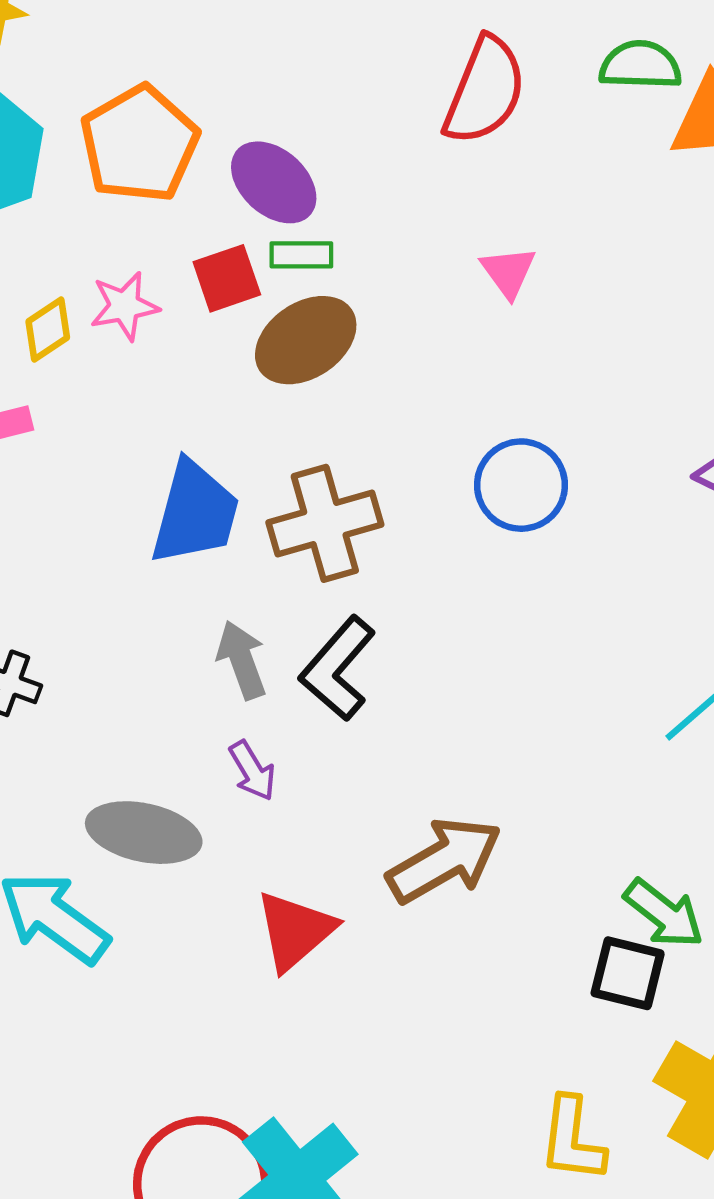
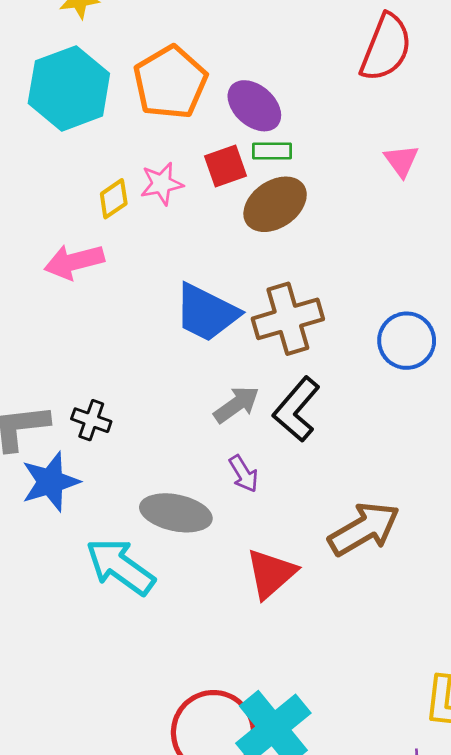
blue circle: (521, 485) -> (407, 341), moved
blue trapezoid: (195, 513) -> (206, 313), turned 102
gray arrow: (242, 660) -> (236, 404), turned 75

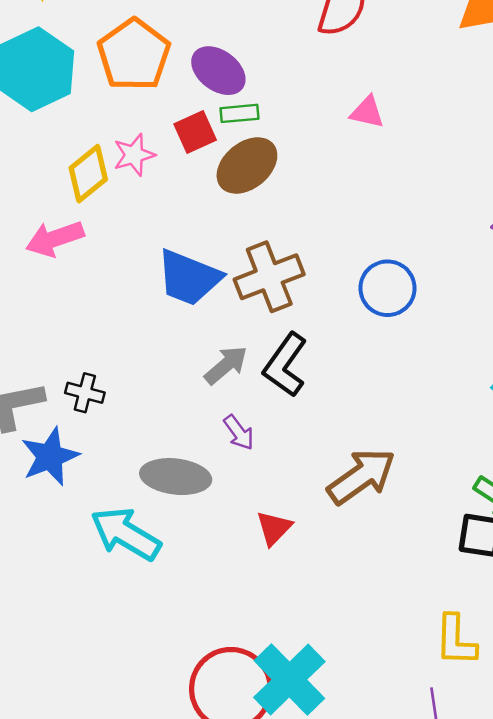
pink triangle: (401, 161) -> (367, 112), turned -36
yellow diamond: (114, 199) -> (88, 174), size x1.4
red triangle: (271, 574) -> (274, 528), size x0.7

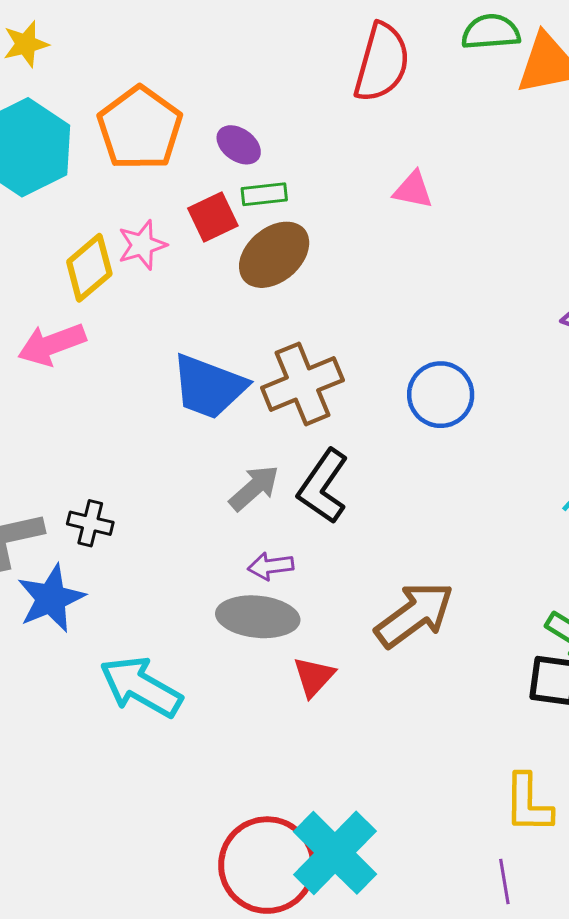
purple ellipse: (218, 71) -> (239, 145), size x0.7
purple arrow: (239, 432) -> (271, 566), turned 120
gray ellipse: (176, 477) -> (258, 617), moved

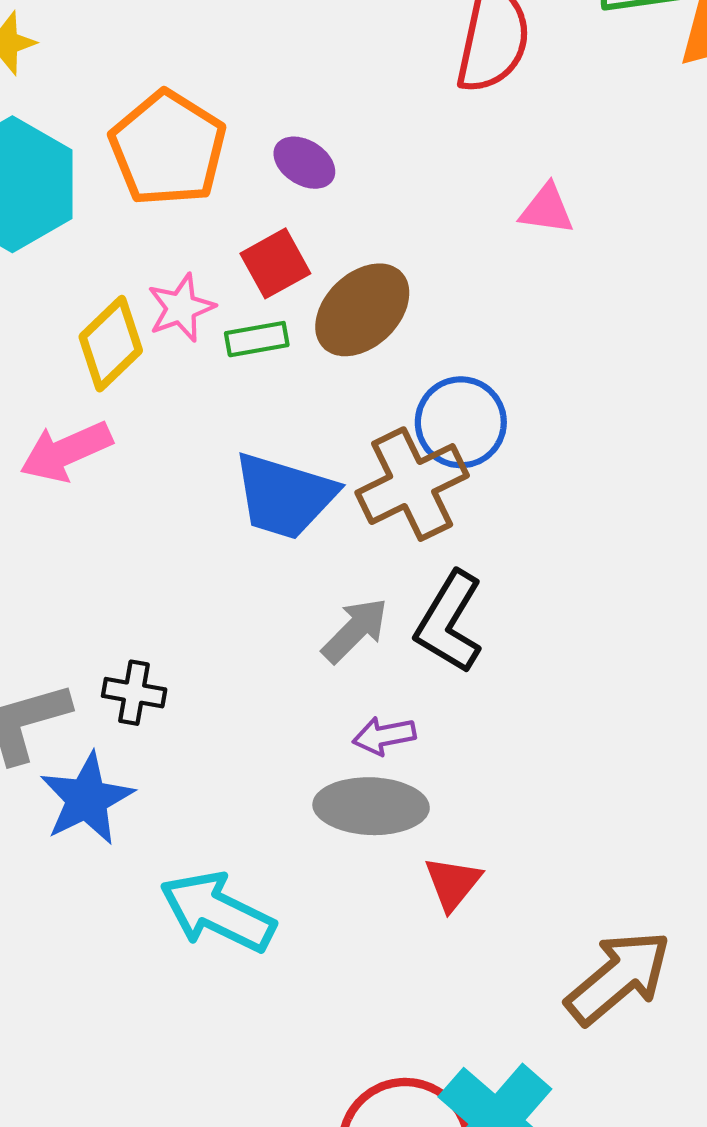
green rectangle: (264, 194) -> (257, 339), moved
blue circle: (441, 395) -> (461, 422), moved
brown arrow: (415, 615) -> (618, 977), moved

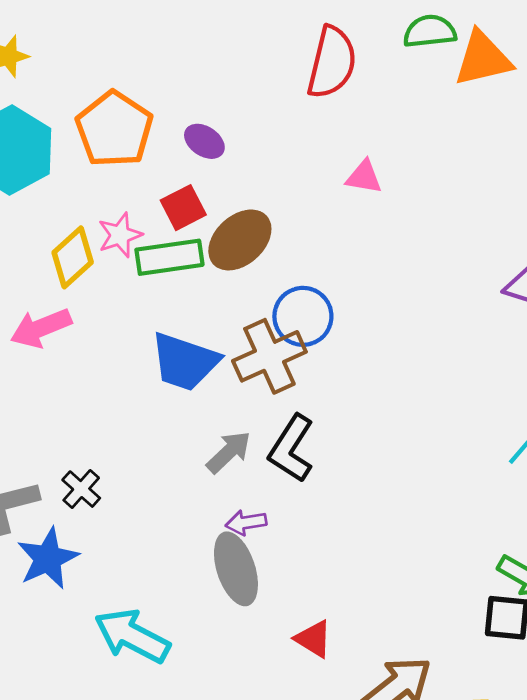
green rectangle: (257, 339) -> (169, 257), size x1.6
black cross: (134, 693) -> (81, 489), turned 30
gray ellipse: (371, 806) -> (236, 569), turned 68
red triangle: (453, 883) -> (314, 639), moved, turned -39

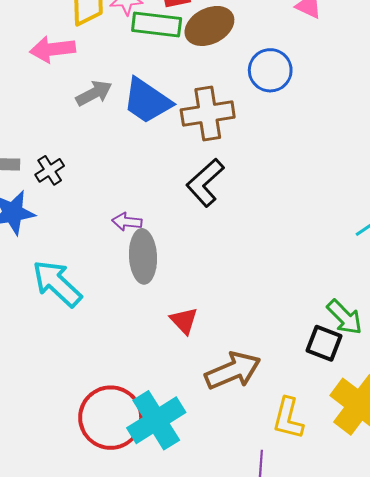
blue circle: (303, 316) -> (270, 70), moved
gray arrow: (229, 452) -> (94, 93), moved
purple arrow: (246, 522) -> (127, 222), moved

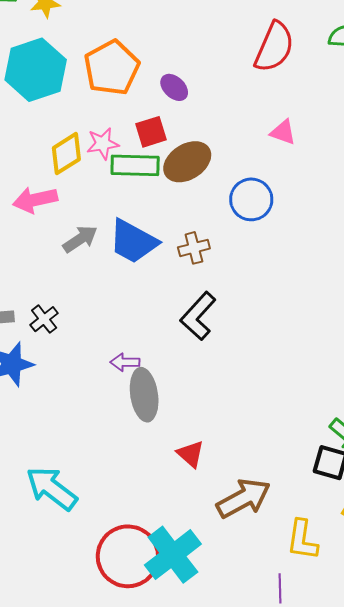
brown cross: (208, 113) -> (194, 248), size x0.6
cyan arrow: (57, 283) -> (52, 488), moved

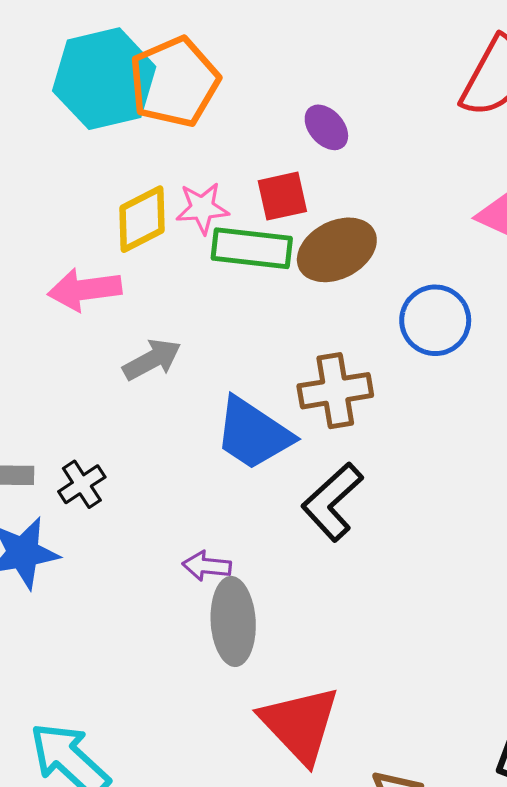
orange pentagon: (112, 68) -> (174, 82), moved
blue trapezoid: (133, 241) -> (253, 434), moved
brown cross: (194, 248) -> (335, 391), size x1.4
red triangle: (191, 454) -> (300, 724), size x1.8

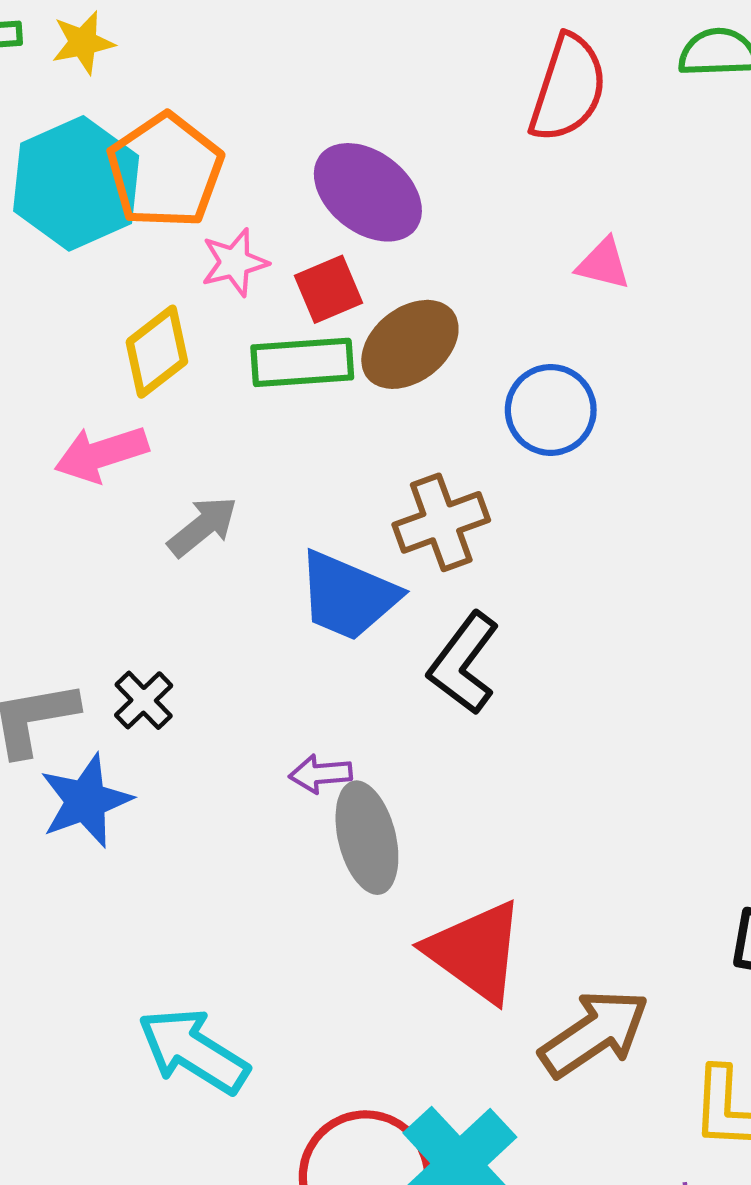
purple ellipse: (326, 127) -> (368, 192), size x1.8
pink star: (202, 208) -> (235, 262), moved

